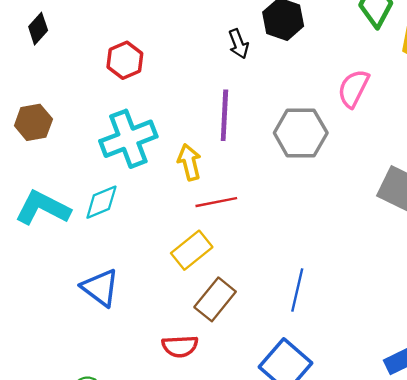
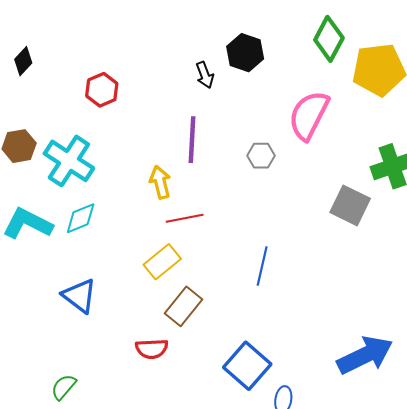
pink semicircle: (353, 88) -> (309, 115), size x1.4
gray hexagon: (301, 133) -> (261, 156), size x0.6
cyan cross: (128, 139) -> (69, 161), moved, turned -36
blue line: (297, 290) -> (262, 266), moved

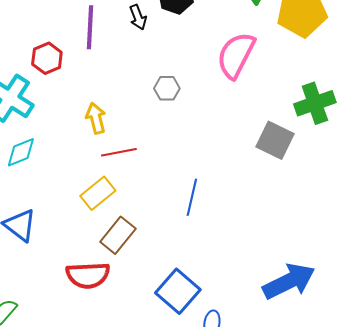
red hexagon: (102, 90) -> (47, 58), moved
purple line: (192, 140) -> (90, 27), moved
gray hexagon: (261, 156) -> (167, 88), moved
red semicircle: (152, 349) -> (88, 275), size x1.4

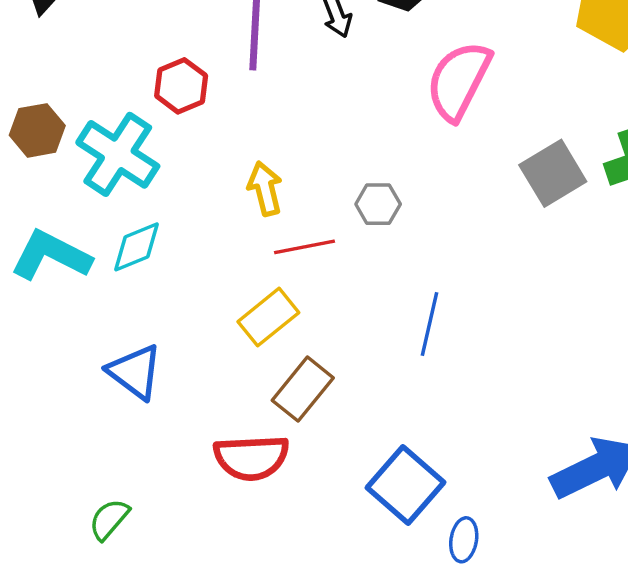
pink semicircle: (236, 55) -> (459, 81), moved
gray hexagon: (167, 88) -> (378, 204), moved
gray square: (275, 140) -> (553, 173), moved, turned 33

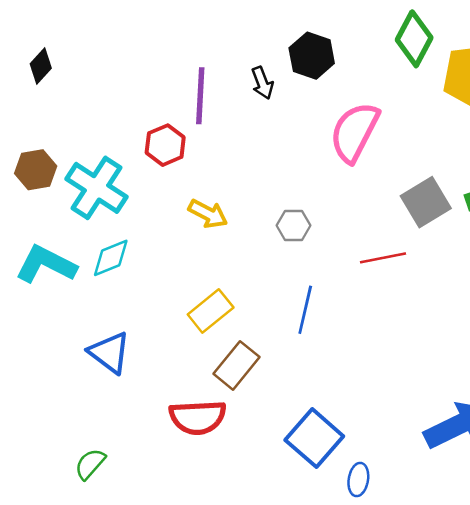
red hexagon: (181, 86) -> (165, 145), moved
yellow arrow: (265, 189) -> (208, 214), turned 132
red line: (304, 247) -> (383, 258), moved
blue line: (430, 324) -> (305, 310), moved

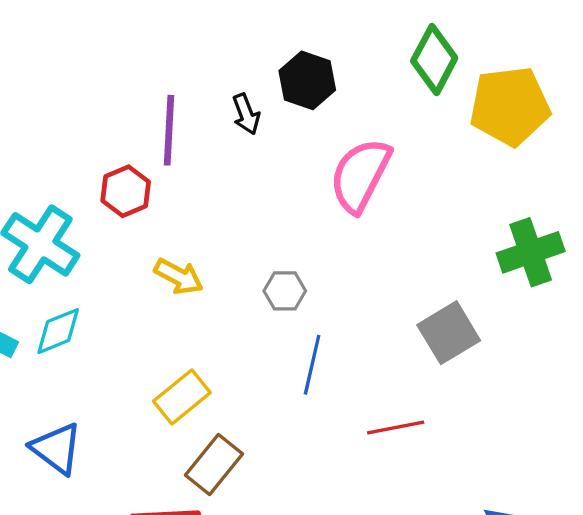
gray square: (426, 202) -> (449, 333), moved
red line: (383, 258) -> (396, 428), moved
blue line: (305, 310) -> (312, 365), moved

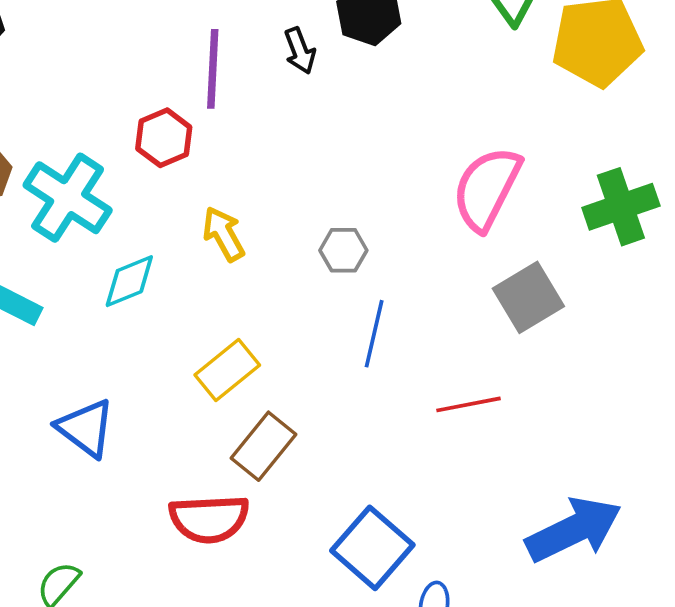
pink semicircle: (360, 175) -> (487, 189), moved
yellow arrow: (179, 276) -> (224, 234), turned -147
cyan diamond: (58, 331) -> (129, 281), moved

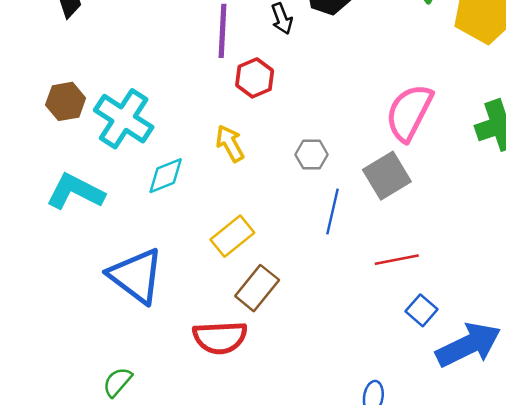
red hexagon: (164, 138) -> (255, 78), moved
gray square: (528, 297) -> (387, 176), moved
blue triangle: (86, 428) -> (136, 276), size x1.4
blue square: (372, 548) -> (422, 310), moved, size x0.6

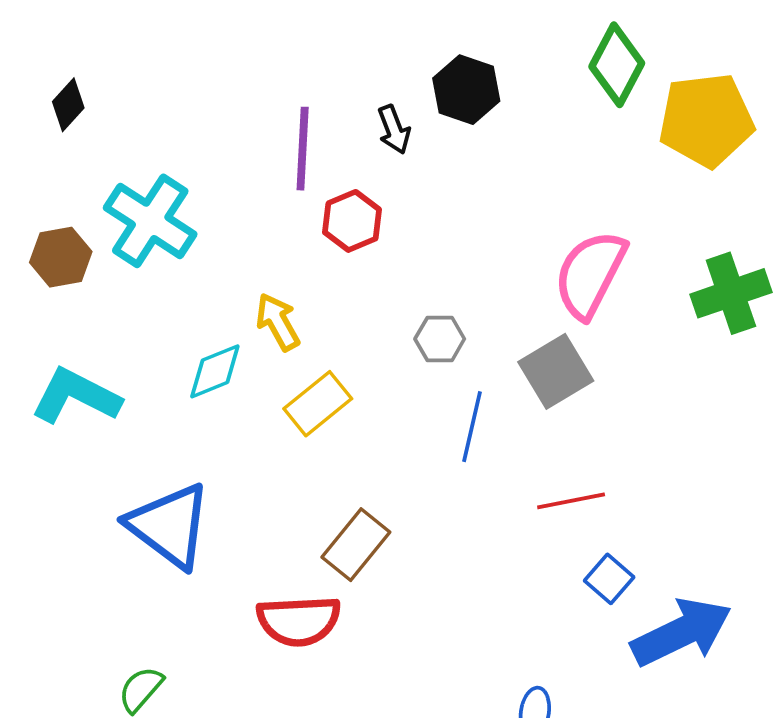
cyan cross: (124, 119) -> (150, 221), moved
yellow arrow: (230, 143) -> (278, 322), moved
yellow rectangle: (232, 236) -> (318, 404), moved

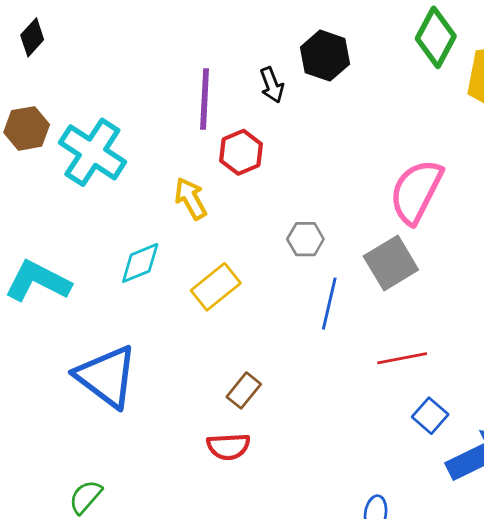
black diamond: (68, 105) -> (32, 37), moved
brown hexagon: (61, 257) -> (27, 128), moved
yellow arrow: (278, 322) -> (191, 199), moved
brown rectangle: (356, 545) -> (244, 390), size x0.7
red semicircle: (299, 621) -> (228, 447), moved, size x0.7

